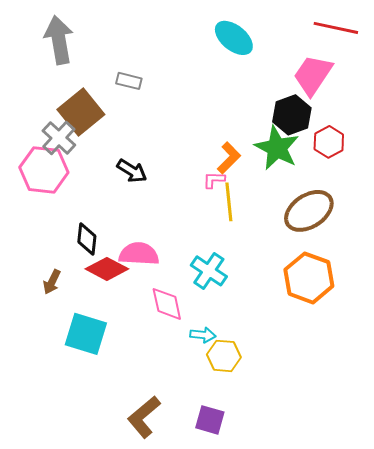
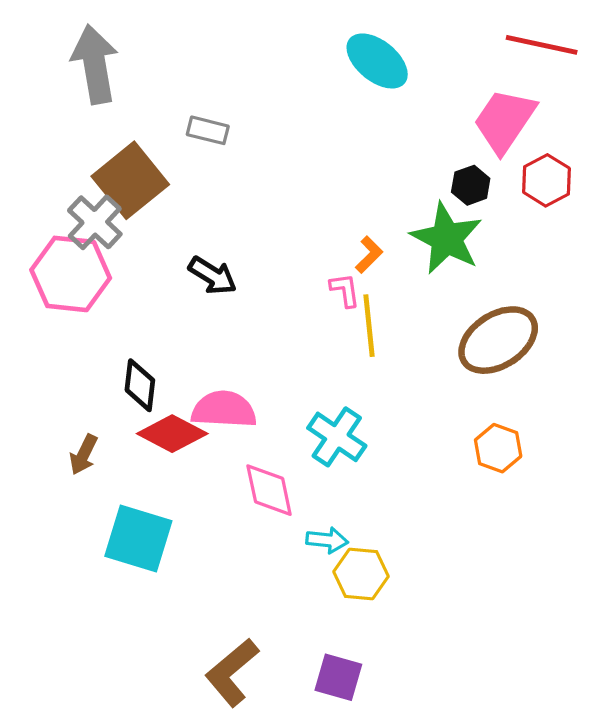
black hexagon: (292, 115) -> (471, 185), size x0.6
red hexagon: (329, 142) -> (547, 180), moved
orange L-shape: (229, 158) -> (369, 255), size x0.7
pink L-shape: (214, 180) -> (345, 290), turned 80
orange hexagon: (309, 278) -> (498, 448), size x0.6

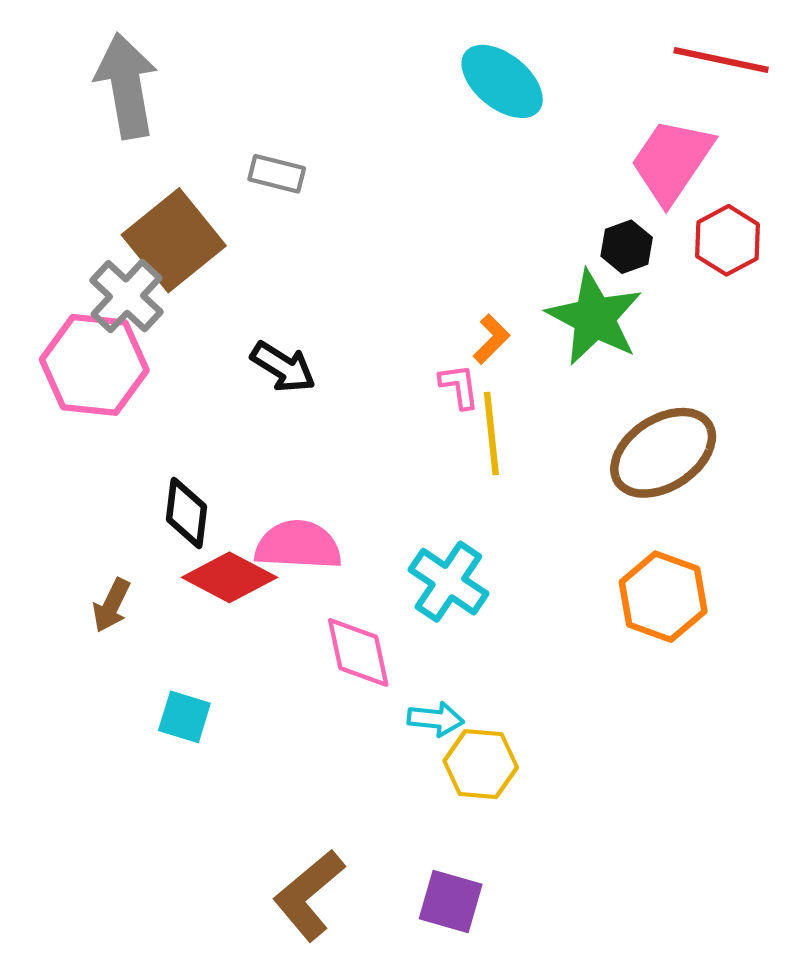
orange hexagon: (498, 448) -> (663, 597), size x1.4
cyan square: (138, 539) -> (184, 717), size x0.6

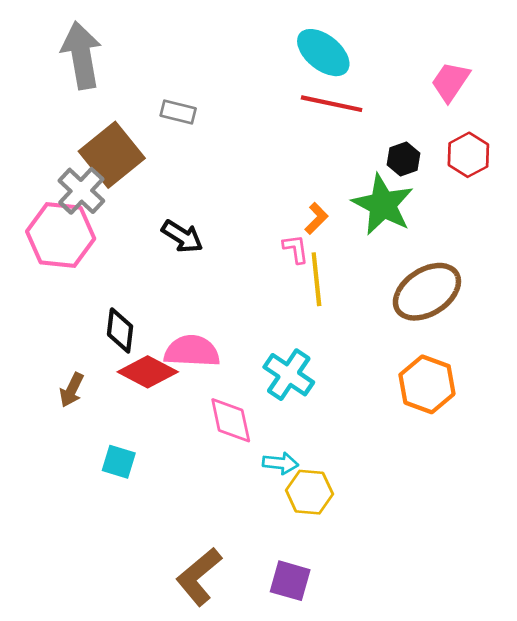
red line: (721, 60) -> (332, 104), moved
pink trapezoid: (672, 161) -> (450, 82), moved, size x0.7

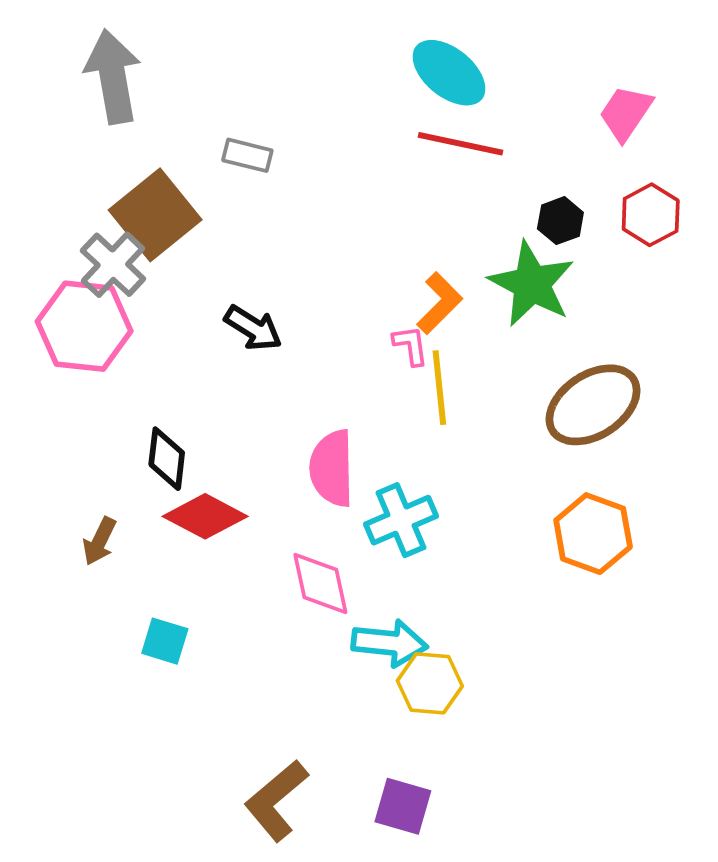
orange L-shape: (316, 218) -> (439, 303), size x1.4
pink semicircle: (192, 351) -> (332, 468), moved, turned -94
cyan cross: (289, 375) -> (401, 520), turned 33
cyan arrow: (280, 463) -> (389, 643), size x1.5

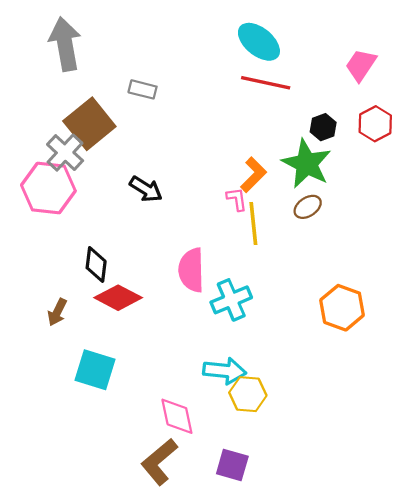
brown ellipse: (593, 405) -> (308, 207), moved, size x0.5
pink diamond: (320, 583) -> (177, 416), moved
cyan square: (165, 641) -> (95, 370), size x1.5

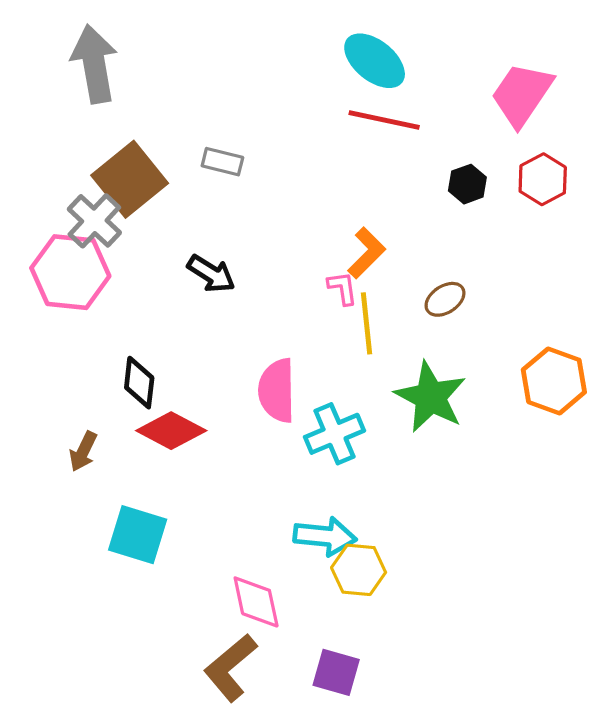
pink trapezoid: (361, 65) -> (522, 94), size x1.4
gray rectangle: (143, 89) -> (222, 162), moved
green star: (307, 164) -> (431, 397), moved
orange hexagon: (342, 308) -> (554, 381), moved

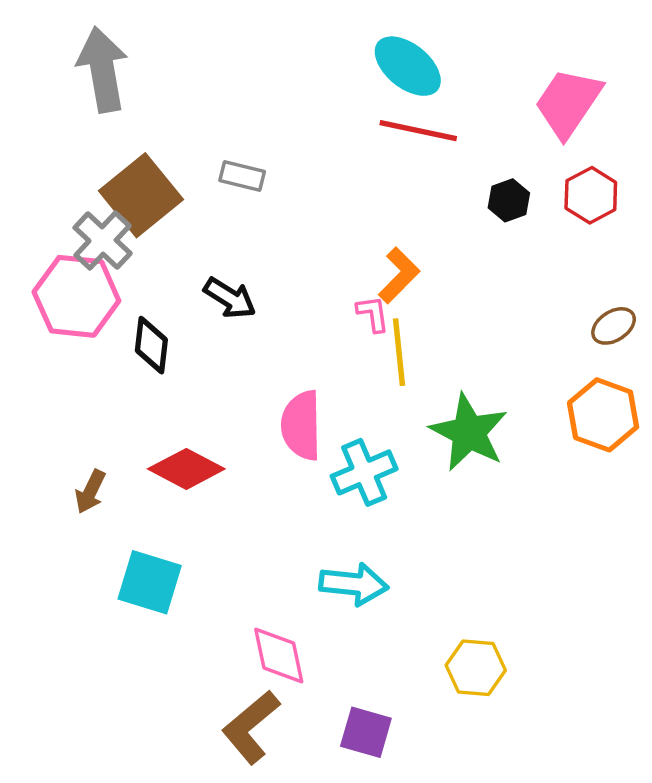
brown ellipse: (445, 299) -> (614, 326), moved
black diamond: (139, 383) -> (151, 345), moved
yellow hexagon: (359, 570) -> (476, 668), moved

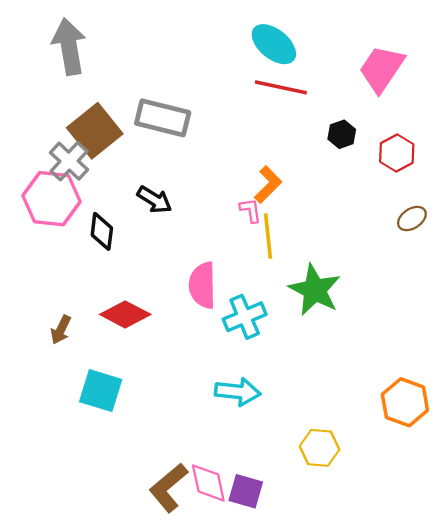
gray rectangle: (242, 176) -> (163, 118), size x1.8
red hexagon: (591, 195) -> (397, 153), moved
orange hexagon: (603, 415) -> (405, 402), moved
pink diamond: (279, 656) -> (208, 483), moved

